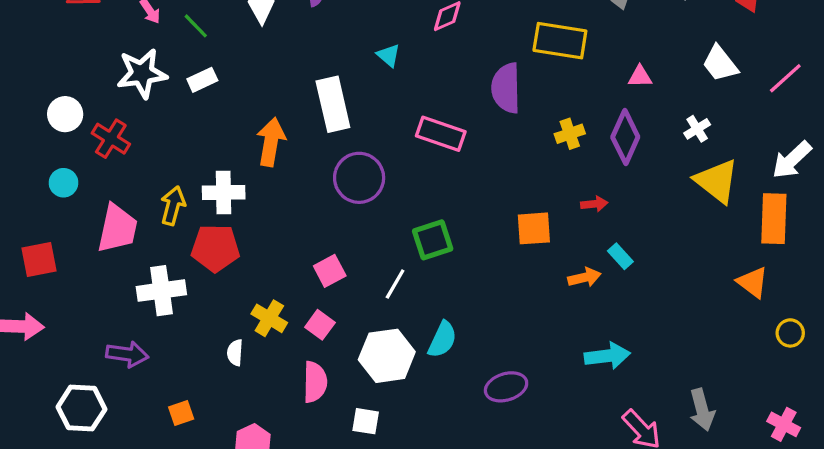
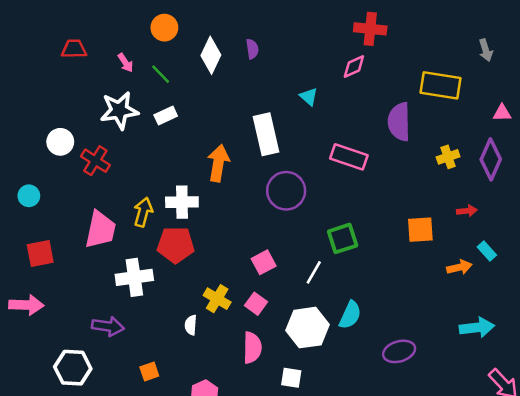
cyan circle: (63, 183) -> (29, 196), moved

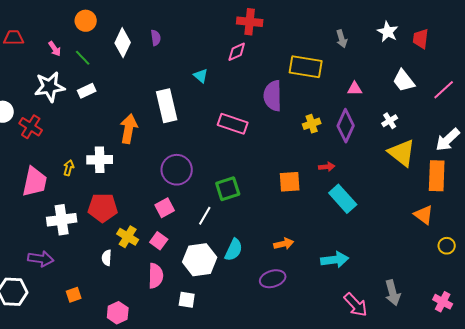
purple circle: (286, 191) -> (177, 170), moved
yellow arrow: (143, 212) -> (69, 168), size x0.7
red pentagon: (176, 245) -> (103, 208), moved
cyan rectangle: (487, 251) -> (343, 199), size x1.8
orange arrow: (459, 267) -> (284, 244), moved

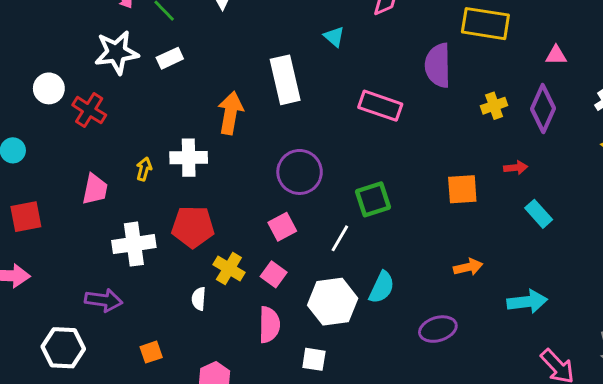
pink trapezoid: (35, 182) -> (95, 189), size x0.7
cyan rectangle: (343, 199) -> (539, 214), size x0.7
orange arrow: (284, 244) -> (468, 267), moved

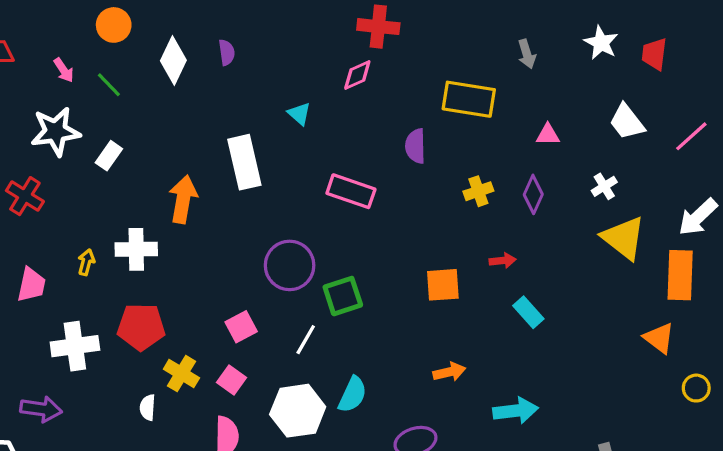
white rectangle: (170, 58) -> (109, 156), moved, turned -30
purple semicircle: (438, 65) -> (415, 146), size x0.7
purple diamond: (543, 109) -> (533, 194), size x0.7
purple circle: (300, 172) -> (290, 265), moved

